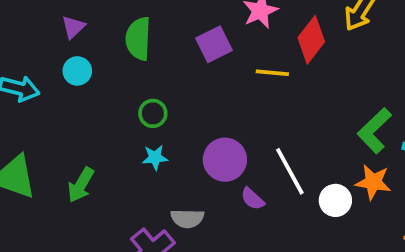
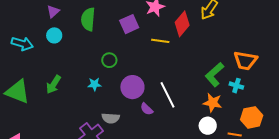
green circle: (153, 113) -> (109, 60), moved
green arrow: (81, 185) -> (53, 84), moved
white circle: (335, 200) -> (208, 126), moved

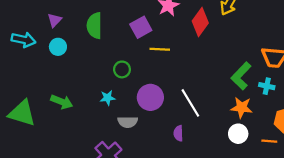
yellow line: (160, 41) -> (160, 49), moved
cyan arrow: (22, 44) -> (23, 40), moved
green arrow: (53, 84) -> (62, 102), turned -96
purple semicircle: (147, 109) -> (178, 133), moved, turned 48
gray semicircle: (111, 118) -> (128, 122), moved

